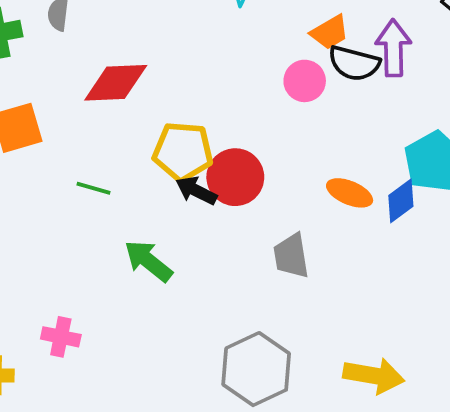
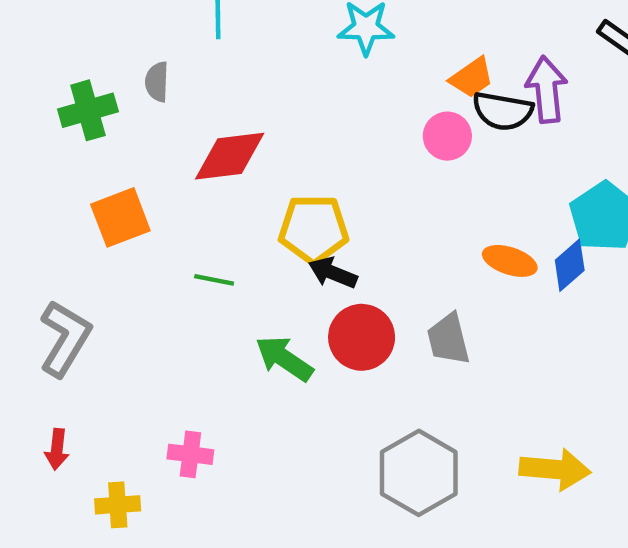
red circle: (235, 177) -> (362, 337), moved

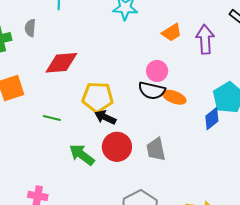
black semicircle: (503, 111) -> (152, 91), moved
pink circle: (447, 136) -> (157, 71), moved
orange ellipse: (510, 261) -> (174, 97), moved

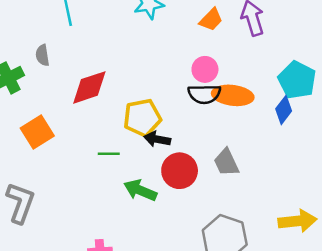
orange ellipse: (174, 97) -> (233, 95), size x1.4
green line: (52, 118) -> (109, 154), moved

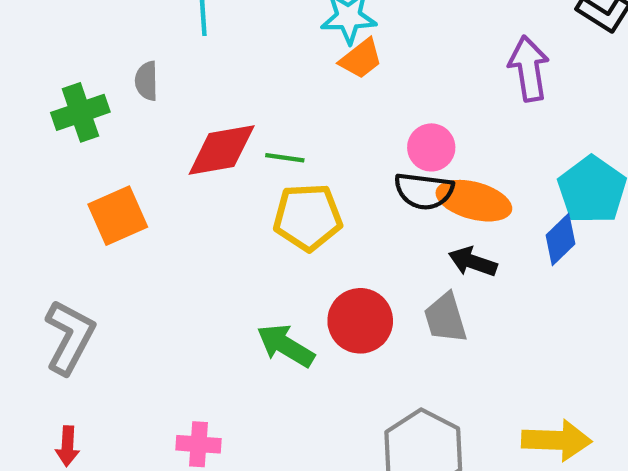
orange trapezoid: (211, 20) -> (361, 59), moved
black arrow: (157, 139) -> (473, 262), moved
green line: (109, 154) -> (285, 158), moved

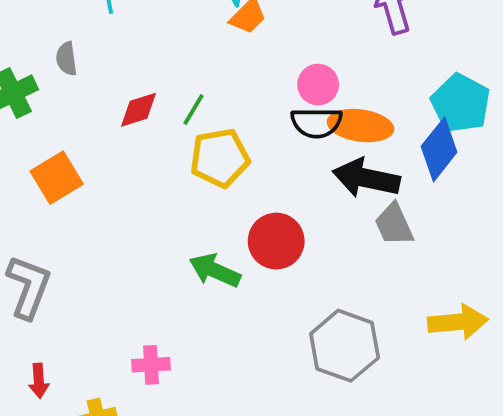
red diamond: (222, 150) -> (138, 110), size x0.7
green line: (285, 158) -> (194, 109), turned -60
blue diamond: (560, 239) -> (439, 149), size x1.4
black arrow: (473, 262) -> (366, 178), size x1.6
gray trapezoid: (445, 318) -> (394, 224), moved

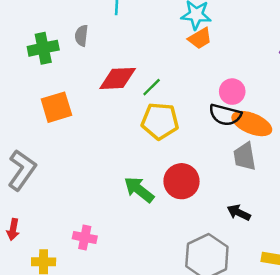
red diamond: (138, 110) -> (118, 78), size x1.4
black arrow: (366, 178) -> (239, 213), moved, size x0.6
gray trapezoid: (394, 224) -> (245, 156), moved

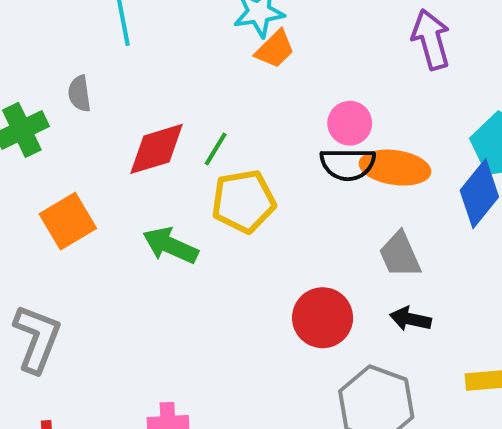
gray trapezoid: (245, 156) -> (400, 255), moved
red circle: (181, 181) -> (323, 318), moved
green arrow: (139, 190) -> (170, 245), moved

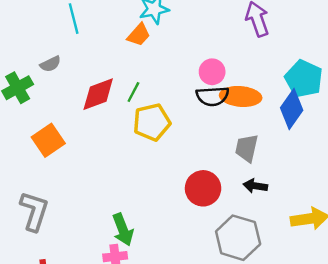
orange trapezoid: (275, 49) -> (139, 35), moved
gray semicircle: (79, 94) -> (50, 64), turned -105
green arrow: (170, 245) -> (123, 230), moved, turned -132
gray trapezoid: (400, 255) -> (247, 148), turned 40

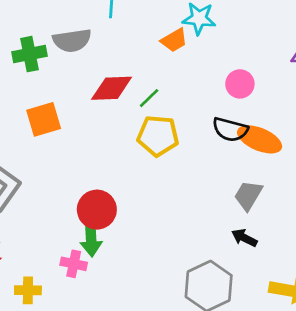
gray semicircle: (50, 64) -> (72, 40), size x1.6
pink circle: (212, 72) -> (240, 84), moved
red circle: (203, 188) -> (97, 210), moved

